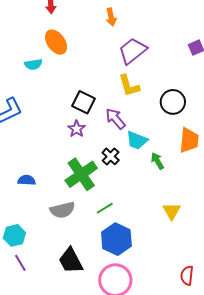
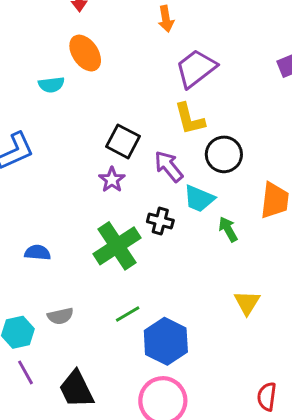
black circle: (173, 102) -> (224, 154), moved
black cross: (111, 156) -> (160, 221), turned -30
green line: (105, 208) -> (128, 314), moved
gray semicircle: (62, 210) -> (60, 316), moved, size x0.7
black trapezoid: (71, 261) -> (76, 389), moved

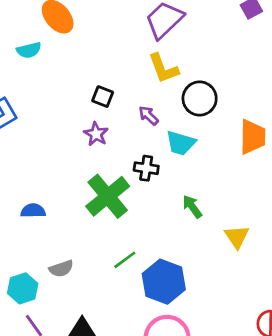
black square: (123, 141) -> (103, 97), size x0.7
purple arrow: (169, 166) -> (148, 116), size x0.7
green arrow: (228, 229) -> (192, 207), moved

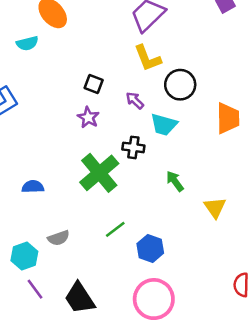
blue hexagon: (164, 282) -> (150, 248), size x0.7

